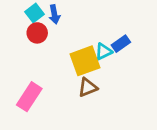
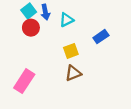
cyan triangle: (104, 52) -> (66, 20), moved
yellow square: (85, 61) -> (71, 51), size x0.6

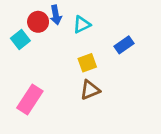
cyan square: (29, 11) -> (20, 40), moved
red circle: (31, 28) -> (38, 22), moved

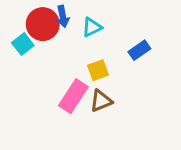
red circle: (38, 22) -> (43, 24), size x1.4
pink rectangle: (30, 99) -> (73, 96), moved

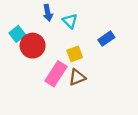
red circle: (43, 24) -> (33, 46), moved
cyan triangle: (92, 27) -> (70, 21), turned -49

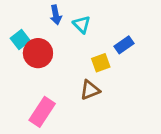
yellow square: (75, 54) -> (101, 63), moved
pink rectangle: (56, 74) -> (42, 112), moved

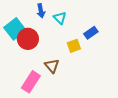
cyan square: (20, 39) -> (15, 29), size x1.5
brown triangle: (90, 90) -> (52, 66), moved, turned -49

